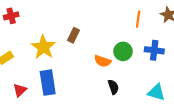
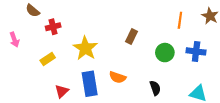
red cross: (11, 16) -> (53, 27), moved
brown rectangle: (74, 35) -> (132, 36), moved
orange semicircle: (103, 61) -> (118, 77), moved

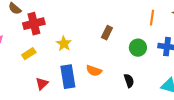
red cross: (53, 27) -> (34, 24), size x1.5
yellow star: (85, 48) -> (64, 44), size x0.7

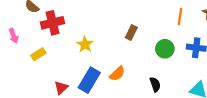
yellow rectangle: (29, 54) -> (38, 54), moved
orange semicircle: (94, 71) -> (117, 74), turned -63
blue rectangle: (68, 77) -> (89, 80), turned 40

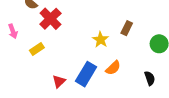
red cross: (52, 23) -> (50, 19), turned -30
yellow star: (85, 44) -> (101, 40), moved

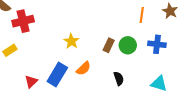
red cross: (50, 19) -> (23, 21), turned 30
brown rectangle: (127, 28) -> (109, 45), moved

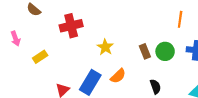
red cross: (23, 21) -> (71, 26), moved
brown rectangle: (109, 45) -> (145, 51), turned -48

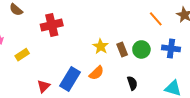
orange line: (180, 19) -> (156, 19), turned -49
yellow star: (105, 47) -> (101, 46), moved

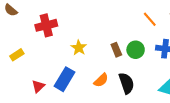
yellow star: (101, 46) -> (79, 48), moved
orange semicircle: (97, 73) -> (101, 80), moved
black semicircle: (132, 83) -> (126, 83), size x1.5

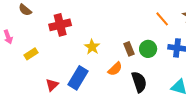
orange semicircle: (101, 80) -> (115, 69), moved

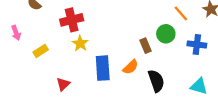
yellow star: (92, 47) -> (80, 43), moved
green circle: (148, 49) -> (166, 34), moved
blue rectangle: (78, 78) -> (103, 68), moved, turned -35

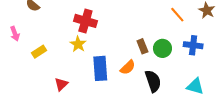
red cross: (72, 20) -> (85, 21), moved, turned 30
green circle: (166, 34) -> (162, 48), moved

